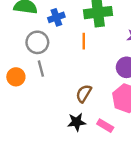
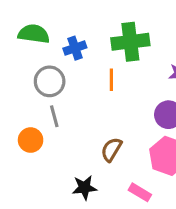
orange circle: (16, 77) -> (31, 140), moved
black star: (77, 122) -> (84, 188), moved

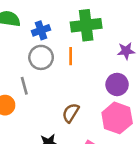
gray circle: (50, 81) -> (41, 57), moved

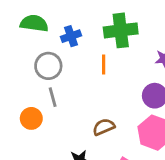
gray circle: (41, 57) -> (48, 66), moved
brown semicircle: (71, 113) -> (104, 127), turned 36

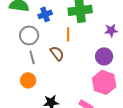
orange circle: (31, 118) -> (28, 80), moved
brown semicircle: (104, 127) -> (57, 53), moved, turned 77

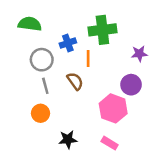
blue cross: (45, 14) -> (68, 43), moved
pink hexagon: (104, 82) -> (113, 108), moved

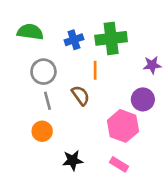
blue cross: (68, 43) -> (74, 40), moved

